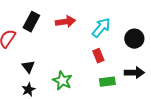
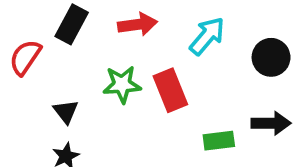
red rectangle: (98, 56) -> (170, 90), moved, size x1.5
green star: (62, 81) -> (122, 84), moved, turned -30

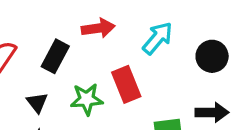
black rectangle: (72, 24) -> (55, 56), moved
green star: (122, 84) -> (87, 99), moved

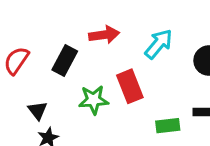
black triangle: (37, 102) -> (38, 110), moved

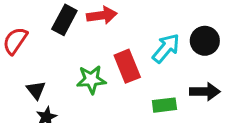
cyan arrow: (159, 44) -> (166, 48), moved
black rectangle: (65, 61) -> (64, 20), moved

